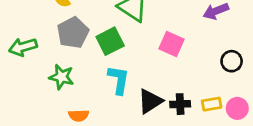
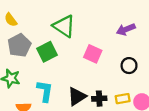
black circle: (232, 61) -> (129, 66), moved
cyan L-shape: (119, 80) -> (45, 91), moved

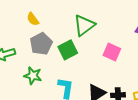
green triangle: (64, 26) -> (84, 25), turned 50

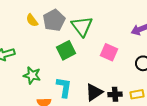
green triangle: (84, 25) -> (82, 26), turned -30
gray pentagon: (41, 44) -> (54, 20), moved

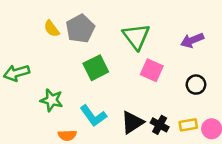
green triangle: (82, 26) -> (136, 36), moved
cyan L-shape: (64, 87) -> (93, 116), turned 135
black cross: (115, 94) -> (160, 125), turned 32

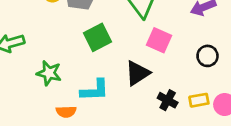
cyan L-shape: (93, 116) -> (95, 90), turned -56
black triangle: (132, 122) -> (138, 73), moved

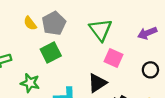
green square: (98, 37) -> (51, 53), moved

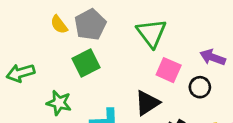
purple arrow: (147, 33) -> (213, 57), moved, turned 42
black circle: (150, 70) -> (200, 87), moved

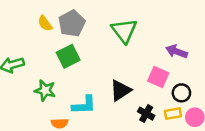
pink square: (169, 70) -> (158, 77), moved
black circle: (200, 87) -> (181, 93), moved

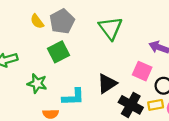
black cross: (146, 114) -> (131, 105), size x1.5

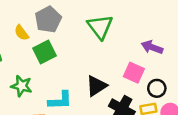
yellow semicircle: (37, 21) -> (22, 33), moved

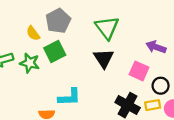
green star: (22, 86) -> (30, 63), moved
black triangle: (96, 86) -> (104, 58), moved, turned -30

